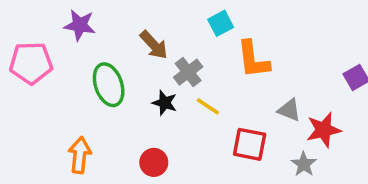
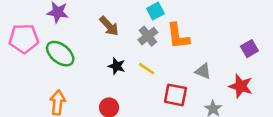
gray cross: (188, 72) -> (148, 36), moved
green ellipse: (109, 85) -> (60, 54), moved, turned -32
red star: (324, 130) -> (241, 86), moved, turned 30

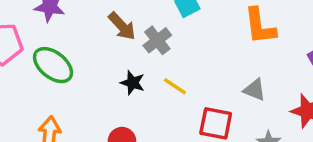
gray cross: (148, 36) -> (157, 40), moved
orange L-shape: (178, 36) -> (260, 26), moved

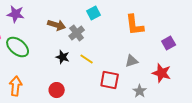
brown arrow: (122, 26) -> (57, 25), turned -30
gray triangle: (255, 90) -> (132, 61), turned -40

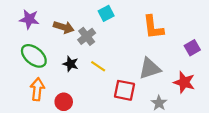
purple star: (16, 14) -> (29, 19), moved
green ellipse: (18, 47) -> (34, 56), moved
gray triangle: (132, 61) -> (150, 69), size x1.5
orange arrow: (16, 86) -> (37, 89), moved

